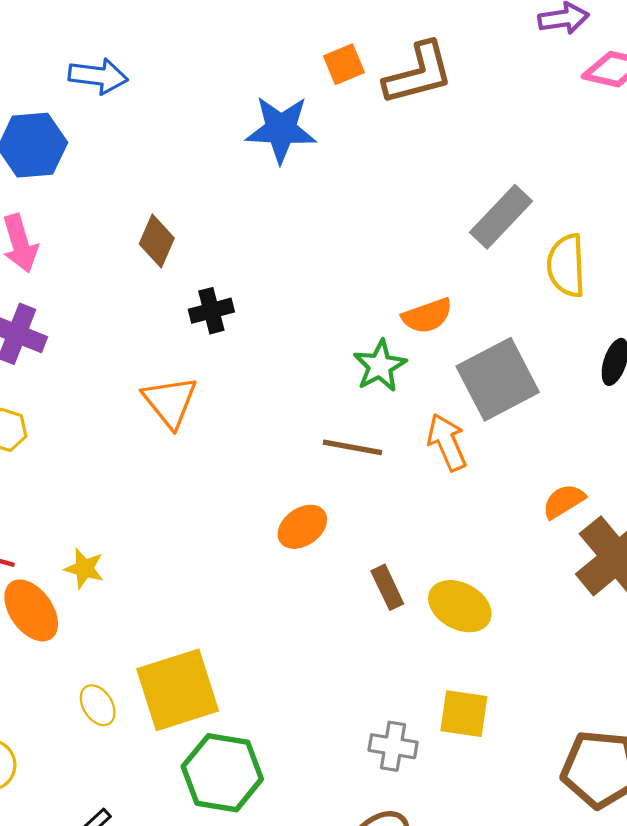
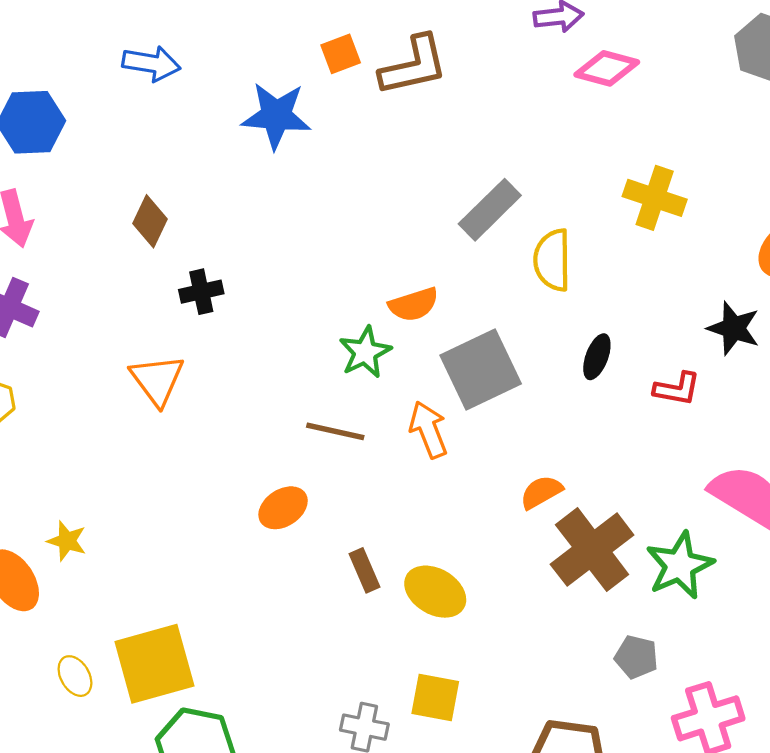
blue arrow: (98, 76) -> (151, 64), moved

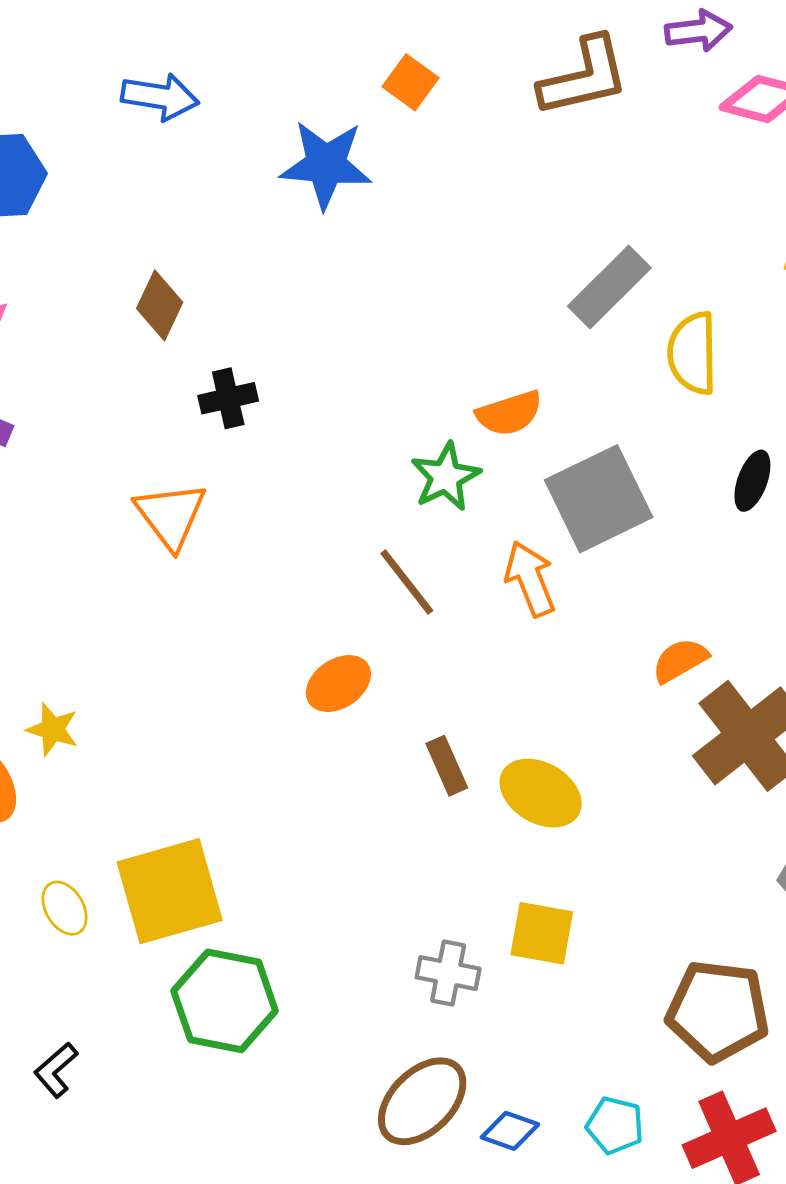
orange square: (341, 54) -> (410, 82), turned -33
brown L-shape: (414, 66) -> (584, 77), moved
brown line: (335, 431) -> (407, 582), turned 40

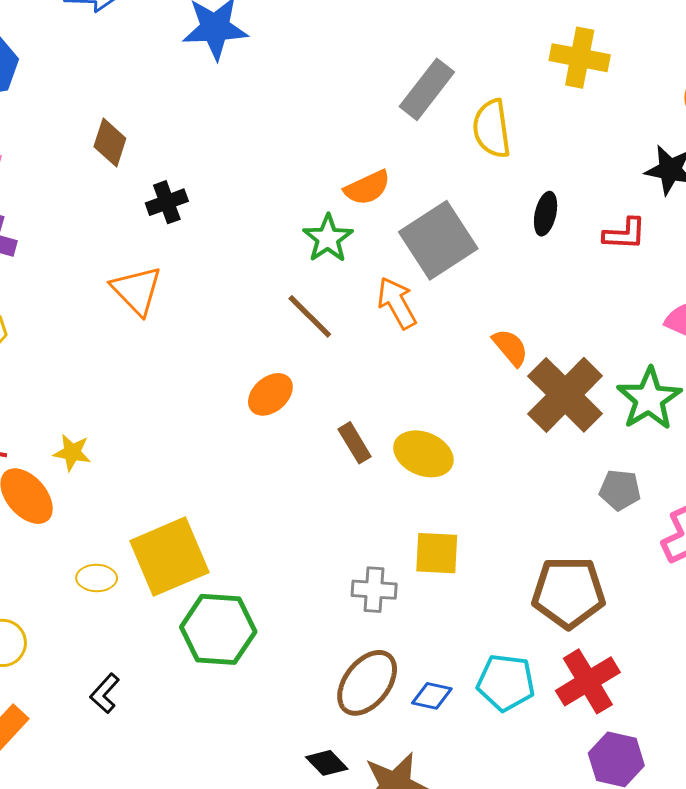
orange semicircle: (680, 660) -> (510, 347), turned 87
yellow ellipse: (65, 908) -> (97, 578), turned -51
cyan pentagon: (615, 1125) -> (506, 683), size x1.4

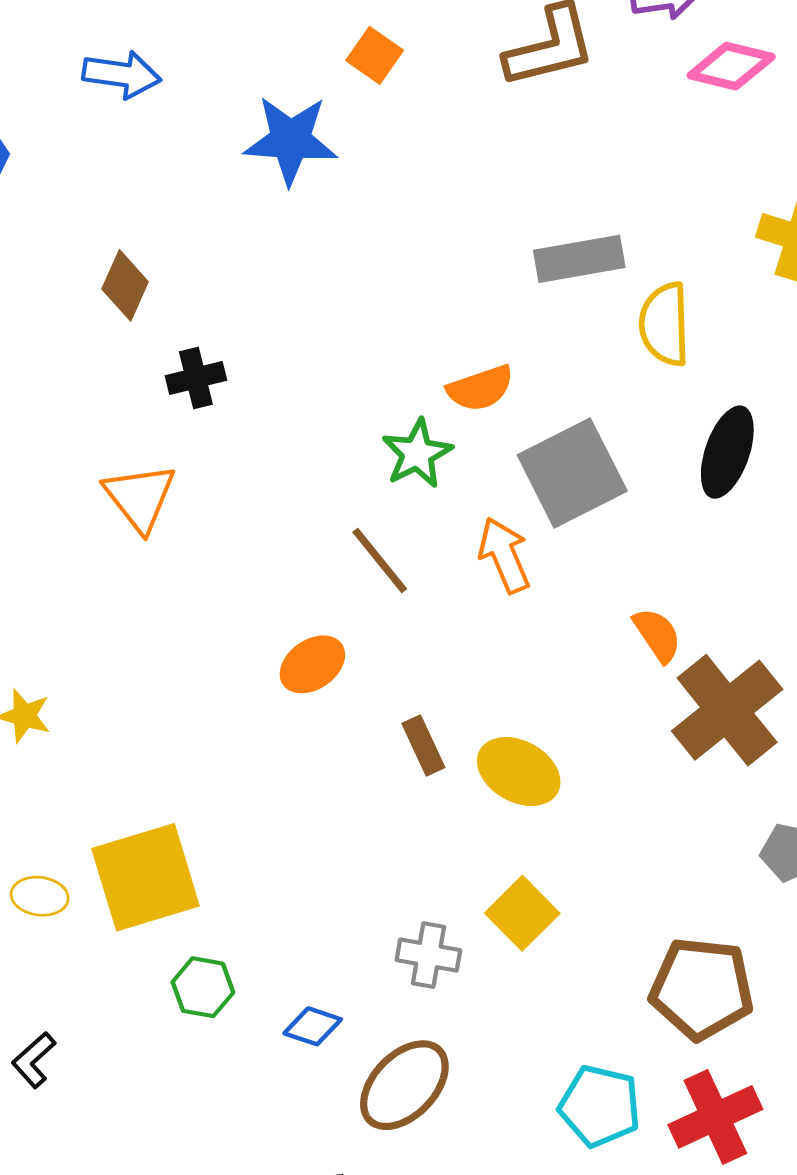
gray rectangle: (427, 89) -> (579, 259), turned 36
black ellipse: (546, 214) -> (727, 452), size x1.5
yellow square: (437, 553) -> (522, 913), turned 36
green hexagon: (218, 629) -> (203, 987), size x0.6
blue diamond: (432, 696) -> (313, 1026), moved

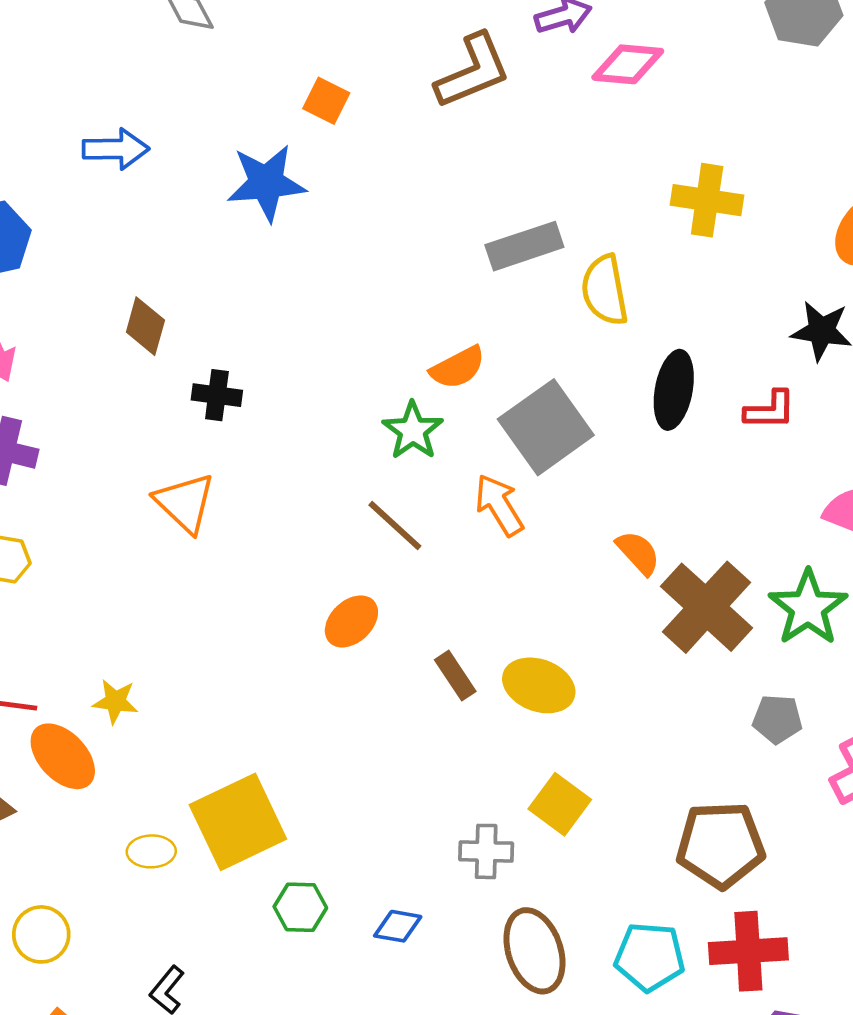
black cross: (196, 378) -> (217, 395), turned 30
brown ellipse: (404, 1085) -> (534, 951), moved, turned -54
red cross: (715, 1117) -> (748, 951), turned 30

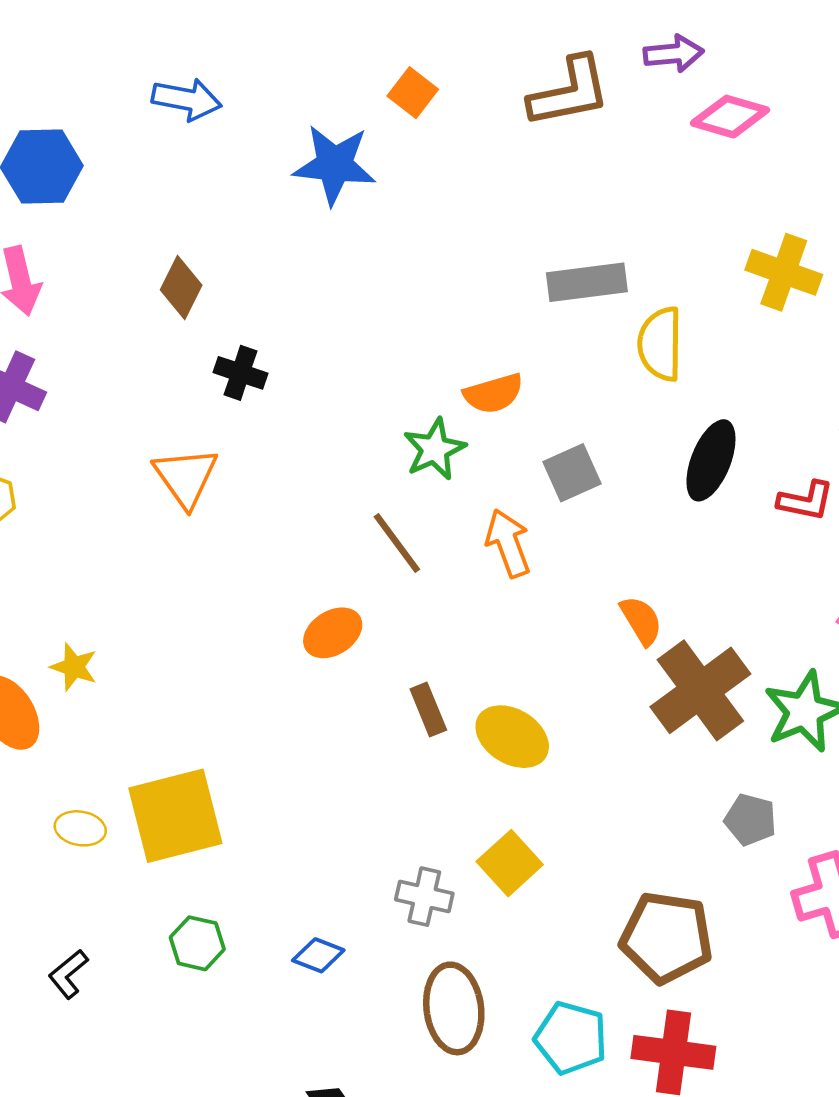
gray square: (546, 427) -> (572, 473), size x0.6
green hexagon: (300, 907) -> (197, 943), moved

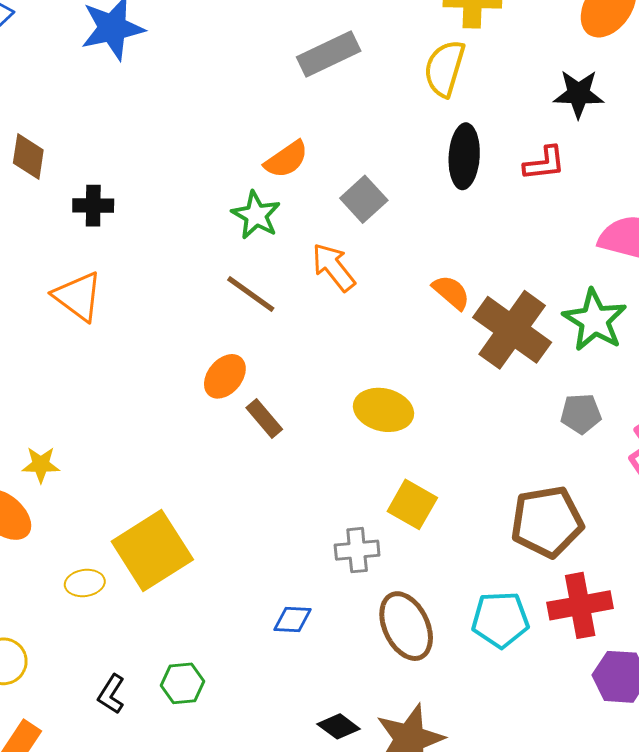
yellow semicircle: (660, 344) -> (445, 68), moved, turned 34
brown rectangle: (428, 710) -> (264, 418), moved
green hexagon: (197, 943) -> (182, 683), moved

